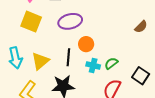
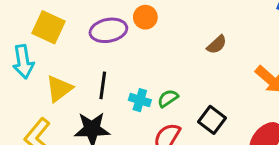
orange circle: (86, 44) -> (145, 17), moved
cyan arrow: (15, 58) -> (23, 62), moved

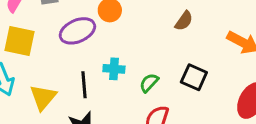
cyan cross: (140, 100) -> (114, 69), moved
black square: (212, 120) -> (194, 77), moved

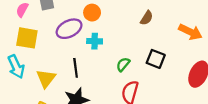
cyan cross: (114, 69) -> (95, 41), moved

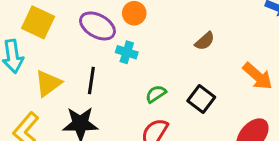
purple ellipse: (69, 29) -> (97, 26), turned 40

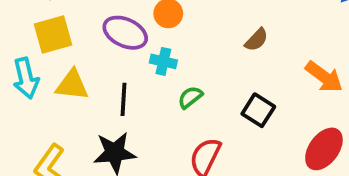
yellow square: (38, 22) -> (53, 34), turned -36
yellow triangle: (48, 83) -> (72, 85), moved, turned 48
green semicircle: (156, 94) -> (190, 97), moved

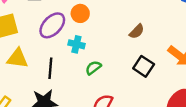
purple ellipse: (125, 33) -> (52, 25), turned -72
black square: (258, 110) -> (144, 66), moved

